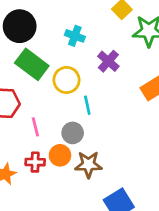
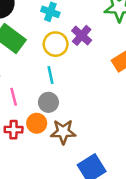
yellow circle: (67, 80) -> (56, 44), moved
cyan line: (87, 105) -> (50, 75), moved

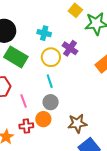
brown star: (63, 132) -> (77, 123), moved

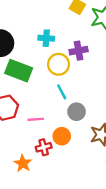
purple cross: (70, 48) -> (79, 51), turned -35
pink line: (24, 101) -> (36, 119), turned -64
gray circle: (51, 102) -> (77, 112), moved

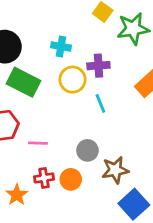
cyan line: (62, 92) -> (100, 103), moved
gray circle: (77, 112) -> (87, 150), moved
orange circle: (62, 136) -> (71, 179), moved

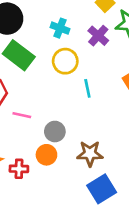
purple cross: (98, 66) -> (98, 36), moved, turned 35
gray circle: (87, 150) -> (55, 132), moved
red cross: (44, 178) -> (19, 169), moved

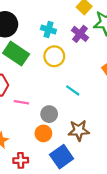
cyan line: (87, 88) -> (73, 90), moved, turned -40
red cross: (19, 169) -> (21, 160), moved
blue square: (102, 189) -> (62, 157), moved

